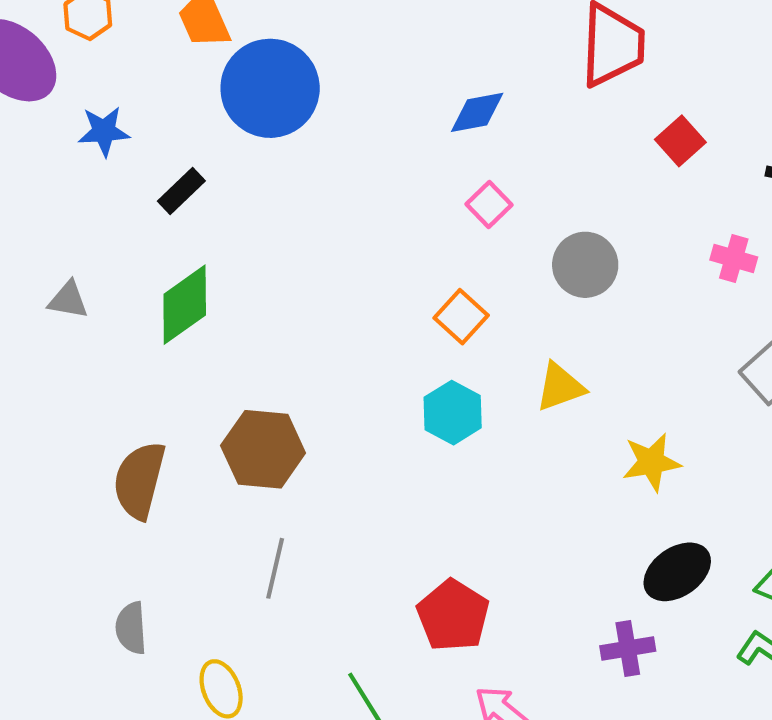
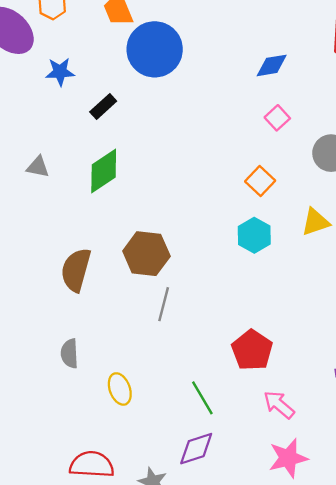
gray line: (275, 568) -> (164, 304), moved

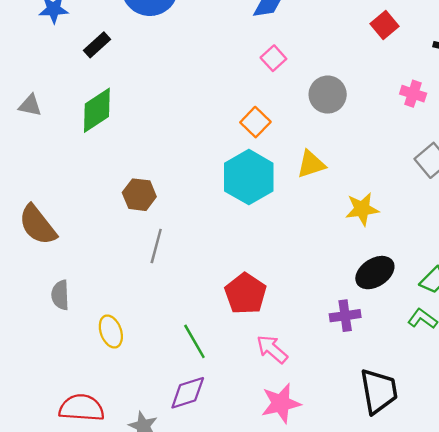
cyan hexagon: (254, 235) -> (249, 177), size x1.5
brown hexagon: (146, 254) -> (139, 195), size x0.7
brown semicircle: (76, 270) -> (38, 225), moved, turned -54

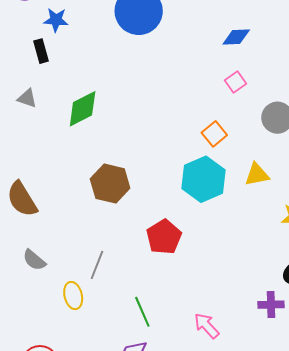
black rectangle: (97, 45) -> (41, 51), moved, turned -70
brown hexagon: (139, 195) -> (110, 184), size x1.4
gray line: (156, 246) -> (97, 265), moved
red pentagon: (245, 294) -> (164, 237), moved
gray semicircle: (60, 295) -> (34, 260), turned -55

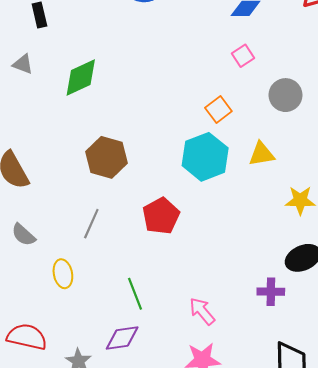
gray line: (97, 265) -> (91, 224), moved

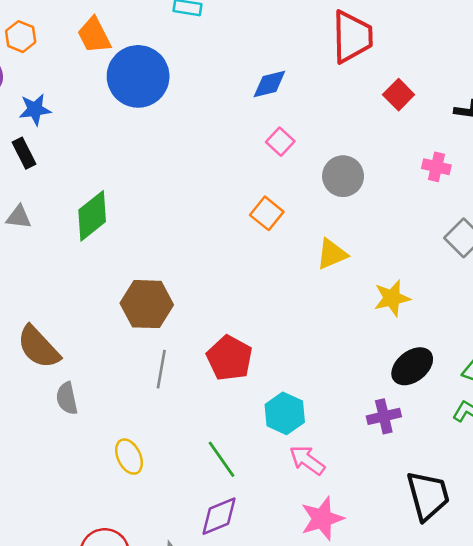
cyan hexagon: (205, 157) -> (285, 413), moved, size x0.7
gray line: (91, 224) -> (161, 369), moved
gray semicircle: (23, 235) -> (67, 398), moved, turned 50

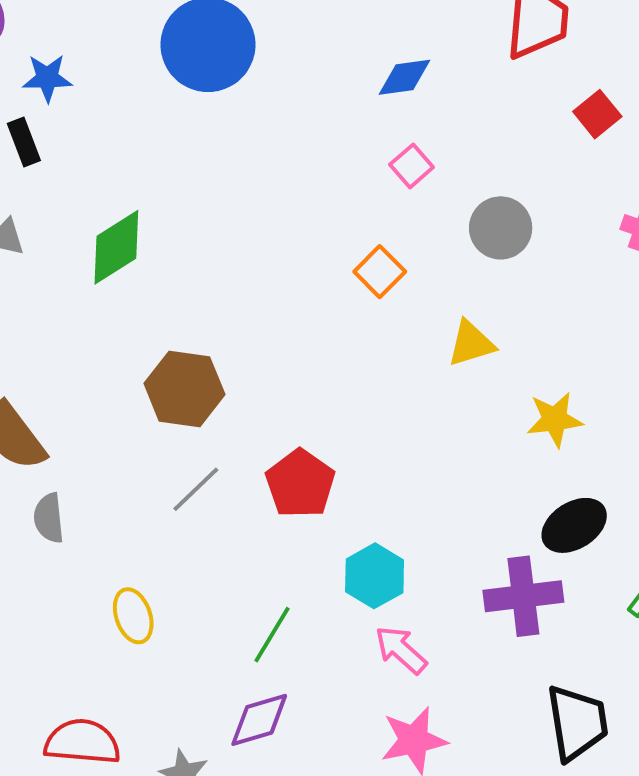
gray line: (161, 369) -> (196, 489), turned 30
purple cross: (384, 416) -> (523, 596), size x1.5
green line: (222, 459) -> (272, 635), turned 60

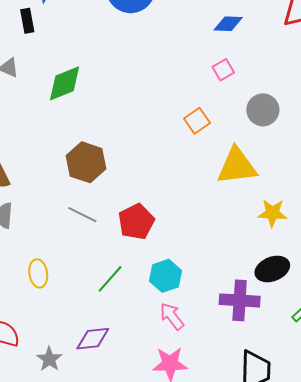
yellow triangle: (471, 343) -> (237, 166), size x1.6
gray line: (196, 489) -> (82, 215), turned 60
green line: (272, 635) -> (110, 279), moved

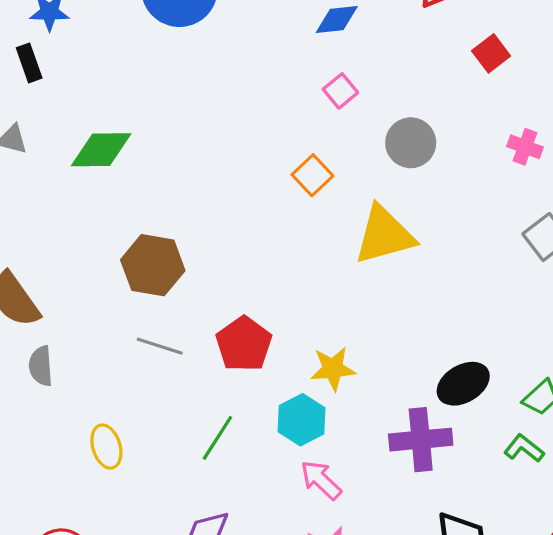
green diamond: (65, 83) -> (101, 150), turned 30
yellow star: (272, 213) -> (333, 369), moved

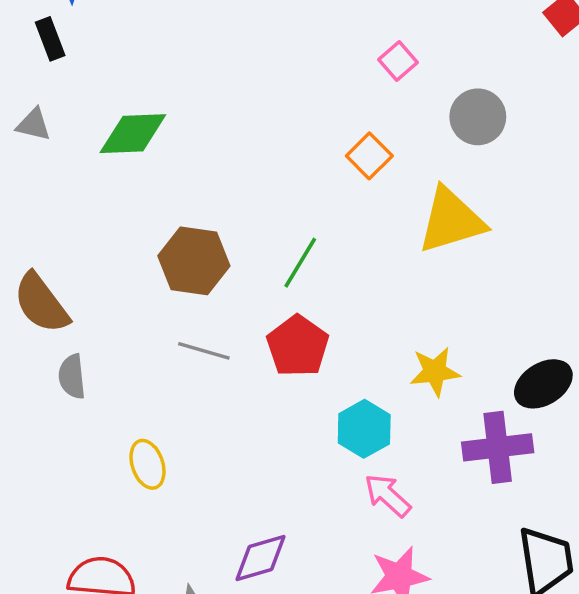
yellow star: (333, 369) -> (435, 372), moved
green line: (217, 438) -> (300, 263), moved

